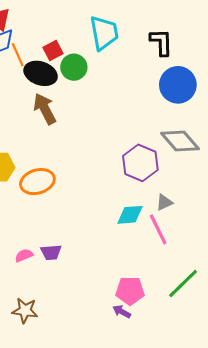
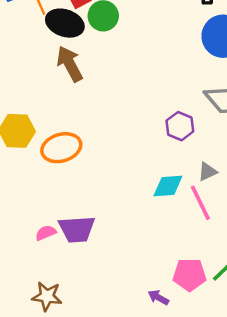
purple hexagon: (140, 163) -> (180, 126), size x0.7
purple trapezoid: (51, 252) -> (77, 229), size x1.5
pink pentagon: (130, 291) -> (190, 275), moved

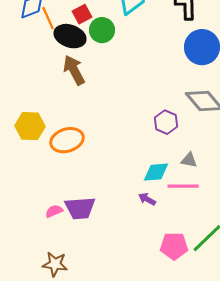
gray triangle: (208, 172) -> (189, 160), turned 36
pink line: (200, 203) -> (183, 186), turned -64
purple arrow: (158, 297) -> (147, 199), moved

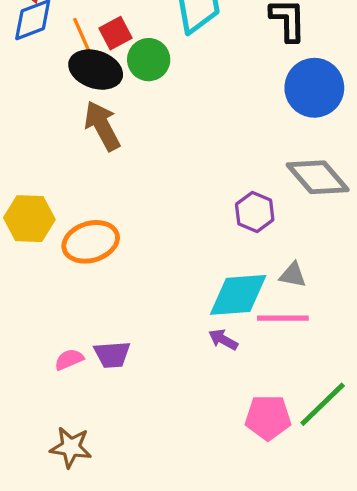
orange line: (48, 18) -> (82, 36), moved
cyan diamond: (156, 172) -> (238, 295), size x1.4
purple trapezoid: (80, 208) -> (112, 355), size x0.7

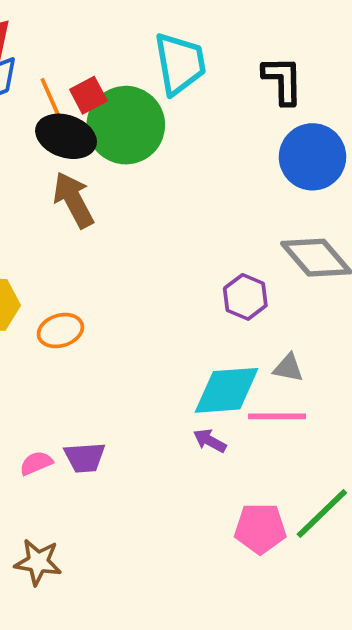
green circle: (149, 60) -> (126, 125), size x1.6
orange ellipse: (91, 242) -> (60, 331), size x0.7

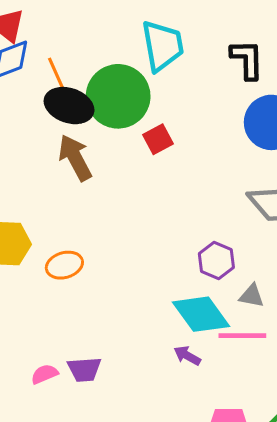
red square: (88, 95) -> (158, 139), moved
purple hexagon: (245, 297) -> (216, 260), moved
cyan diamond: (227, 390) -> (201, 314), turned 58

